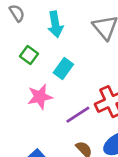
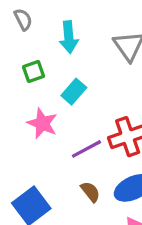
green square: (29, 55) -> (34, 72), turned 30
pink star: (40, 97) -> (42, 123), turned 30

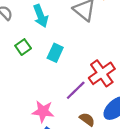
pink star: (42, 123) -> (43, 111), moved

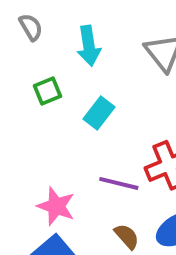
purple line: (76, 90) -> (119, 183), turned 45

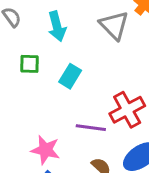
green square: (47, 91) -> (29, 64), turned 30

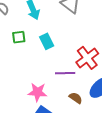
cyan rectangle: (70, 76) -> (47, 41), turned -49

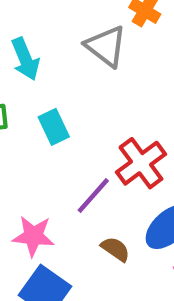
purple line: (65, 73) -> (93, 196), turned -48

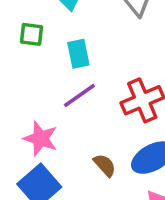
purple line: (93, 196) -> (79, 96), moved

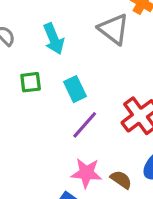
pink star: (40, 139) -> (86, 173), moved

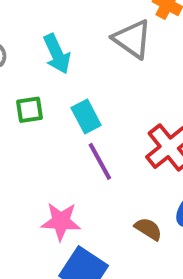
purple line: (85, 125) -> (100, 161), turned -68
pink star: (86, 173) -> (61, 221), moved

